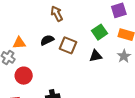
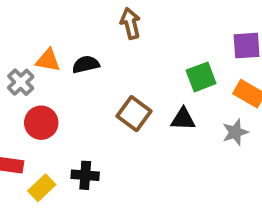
black semicircle: (47, 40) -> (86, 64), moved
brown square: (68, 45) -> (134, 114), moved

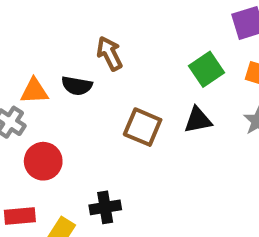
brown arrow: (130, 23) -> (110, 53), moved
black semicircle: (86, 64) -> (77, 86), turned -144

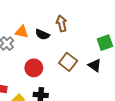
black triangle: (198, 120) -> (95, 65), turned 32
red circle: (43, 161) -> (34, 68), moved

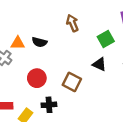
brown arrow: (62, 23) -> (72, 23), moved
brown square: (68, 62) -> (72, 82), moved

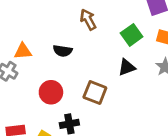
black semicircle: (40, 42) -> (63, 51), moved
black triangle: (99, 64) -> (127, 67), turned -40

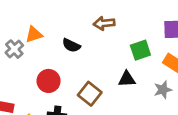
brown arrow: (88, 20) -> (104, 23), turned -84
orange triangle: (23, 51) -> (34, 34), turned -30

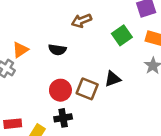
black triangle: (127, 79) -> (113, 79), moved
red circle: (49, 81) -> (60, 90), moved

